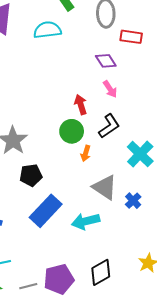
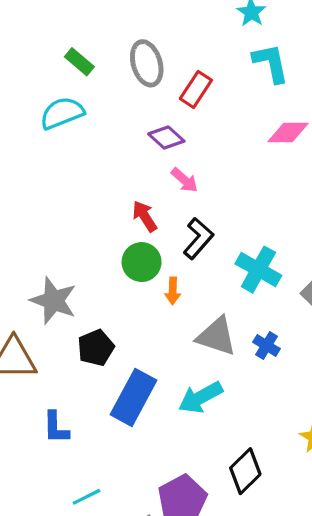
red rectangle: (131, 37) -> (196, 89), turned -50

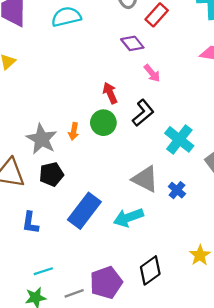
pink arrow: (184, 180) -> (152, 73), moved
orange arrow: (173, 291) -> (74, 131), moved
black pentagon: (96, 348) -> (51, 174), moved

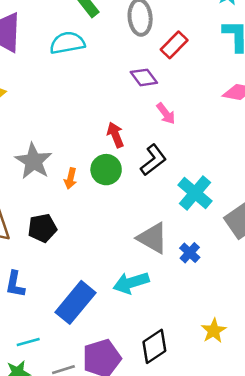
gray star: (42, 139) -> (33, 161), moved
blue rectangle: (84, 211) -> (76, 302), moved

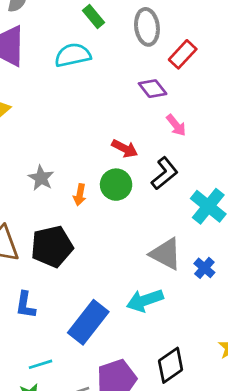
red arrow: (115, 135) -> (125, 149), turned 140
gray star: (33, 161) -> (41, 178), size x0.7
black pentagon: (42, 228) -> (52, 246), size x1.4

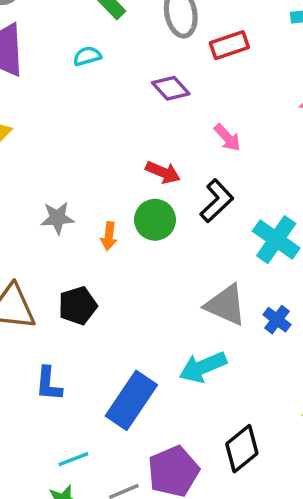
red rectangle: (183, 54) -> (229, 45), turned 32
cyan semicircle: (73, 55) -> (87, 56), size x0.6
purple diamond: (153, 89) -> (171, 88), moved
gray star: (41, 178) -> (57, 218), turned -30
black pentagon: (52, 246) -> (78, 306), size x0.7

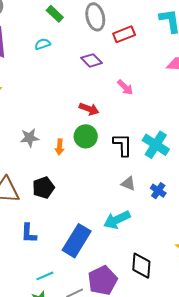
black L-shape: (217, 201) -> (123, 145), moved, turned -45
gray triangle: (226, 305) -> (128, 183), size x0.6
black diamond: (242, 449) -> (141, 266), turned -44

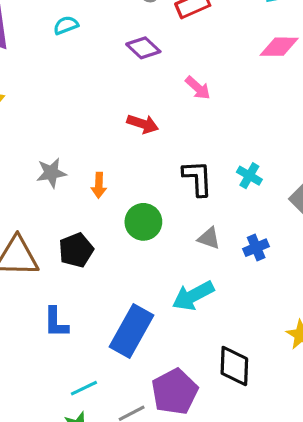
green circle: (86, 136) -> (143, 222), moved
cyan cross: (156, 145) -> (249, 176), size x0.6
blue cross: (158, 191) -> (256, 248), turned 35

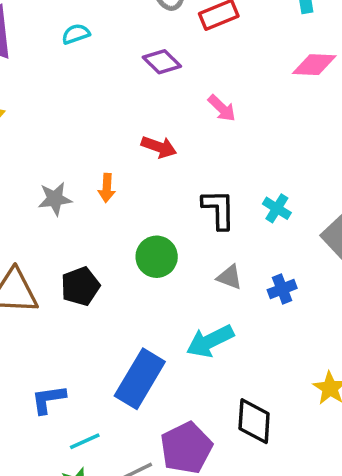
orange arrow: (99, 185) -> (107, 188), moved
blue L-shape: (56, 322) -> (48, 399), moved, turned 80

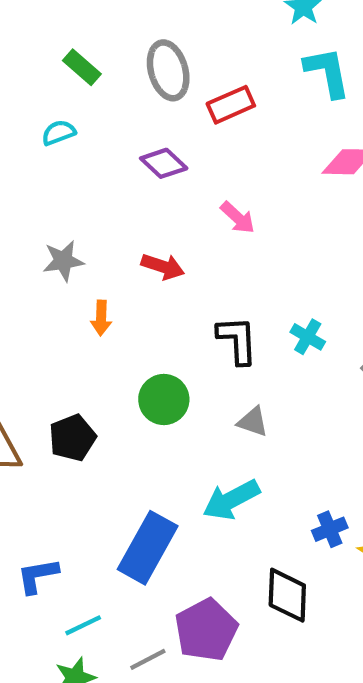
gray star: (55, 199) -> (63, 261), moved
blue cross: (282, 289) -> (330, 529), moved

